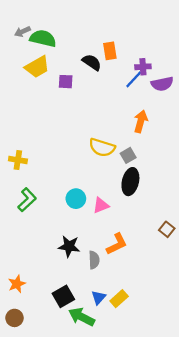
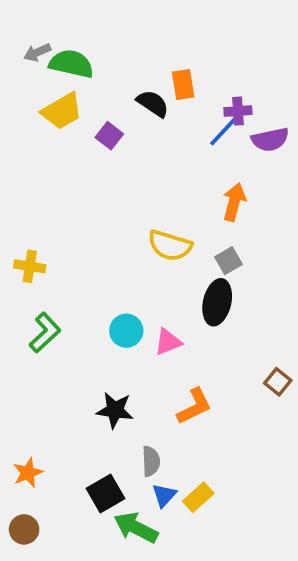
purple square: (66, 82) -> (109, 136), turned 35
gray square: (128, 155) -> (229, 261), moved
gray semicircle: (94, 260) -> (151, 461), moved

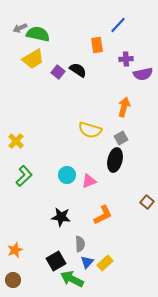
black semicircle: (153, 104) -> (78, 70), moved
blue line: (223, 132) -> (118, 25), moved
yellow cross: (30, 266) -> (16, 141), turned 35

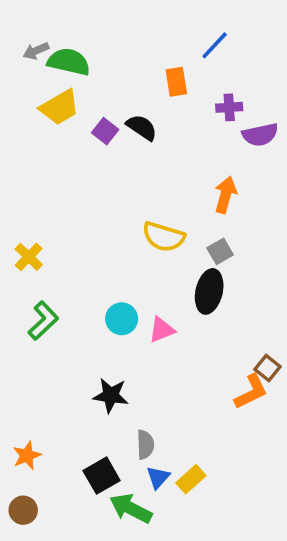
orange L-shape: (103, 215) -> (251, 392), moved

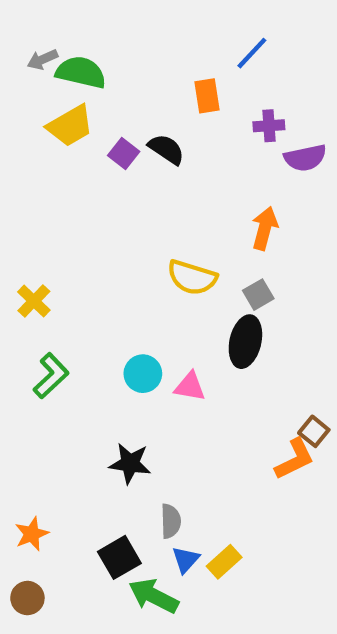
pink triangle: (162, 330) -> (190, 386), turned 32

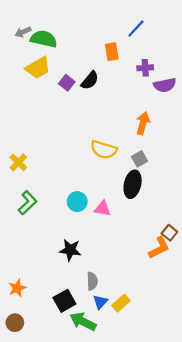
black semicircle: (166, 149) -> (90, 80), turned 96

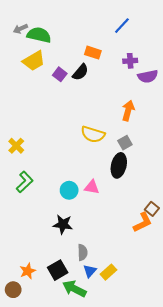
orange rectangle: (112, 52) -> (93, 53), moved, turned -63
cyan circle: (77, 202) -> (69, 190), moved
orange star: (17, 288) -> (28, 271), moved

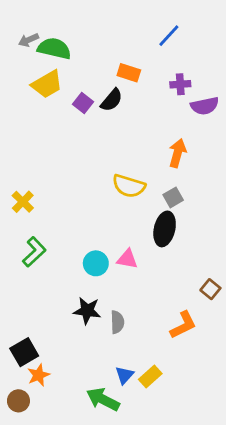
orange L-shape: (143, 222) -> (183, 325), moved
gray semicircle: (83, 252) -> (117, 322), moved
black square: (58, 270) -> (24, 352), moved

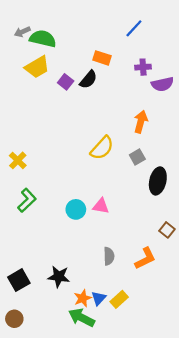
yellow semicircle: (129, 186) -> (102, 148), turned -65
black ellipse: (165, 229) -> (158, 181), moved
black star: (87, 311) -> (59, 277), moved
gray semicircle: (117, 322) -> (109, 256), moved
orange star: (39, 375) -> (83, 298), moved

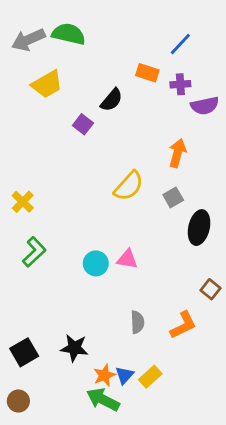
blue line: (134, 28) -> (180, 44), moved
gray arrow: (22, 32) -> (28, 40), size x1.6
green semicircle: (43, 39) -> (69, 34), moved
orange rectangle: (102, 58) -> (147, 73), moved
purple square: (66, 82) -> (83, 124), moved

